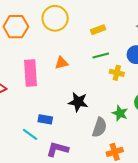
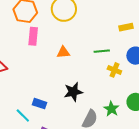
yellow rectangle: (98, 30) -> (126, 27), moved
pink rectangle: (31, 73) -> (33, 36), moved, size x0.7
black star: (78, 102) -> (73, 92), turned -30

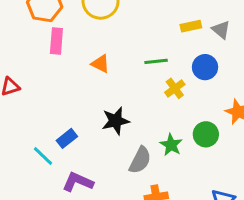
orange triangle: (63, 52) -> (100, 64), turned 32
yellow cross: (114, 70) -> (175, 88), turned 32
blue rectangle: (39, 104) -> (67, 138), turned -56

